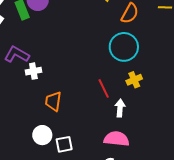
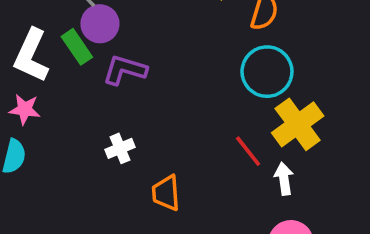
purple L-shape: (17, 55) -> (125, 70), moved
yellow cross: (134, 80) -> (298, 124), size x1.8

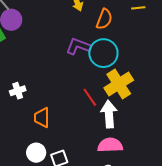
purple L-shape: (125, 70) -> (78, 46), moved
white arrow: (284, 179) -> (109, 114), size x1.5

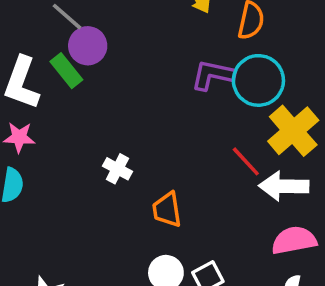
white cross: (18, 91) -> (118, 169), turned -35
white arrow: (109, 114) -> (284, 186), turned -76

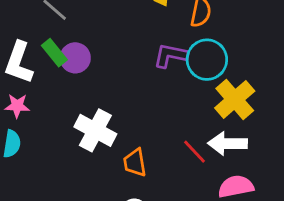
purple circle: (88, 46) -> (75, 58), moved
red line: (246, 161) -> (195, 152), moved
white cross: (118, 169) -> (95, 130), size x1.8

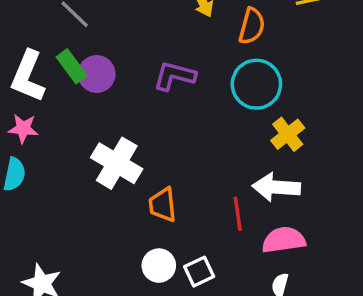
purple L-shape: (171, 55) -> (174, 76), moved
yellow cross: (235, 99) -> (288, 134), size x0.7
red line: (195, 152) -> (238, 214), moved, turned 32

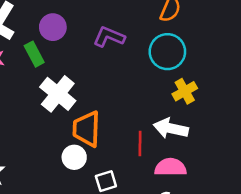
green rectangle: (72, 66) -> (34, 54), moved
orange trapezoid: (163, 205) -> (87, 129), size x1.4
white circle: (159, 266) -> (74, 157), moved

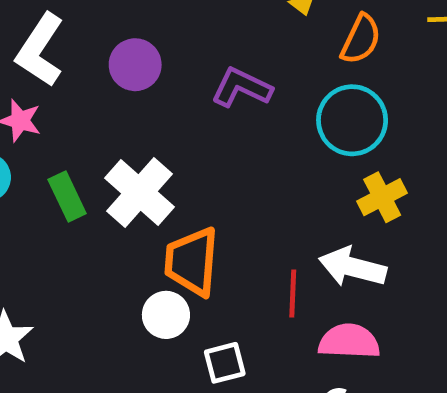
green rectangle: (34, 54) -> (67, 196), moved

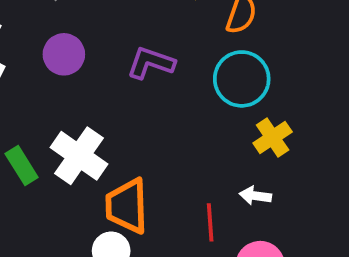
white arrow: (353, 267) -> (255, 196), size x0.6

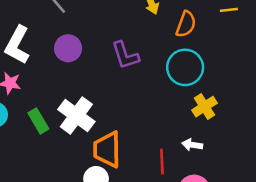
purple L-shape: (151, 63) -> (125, 55), turned -128

